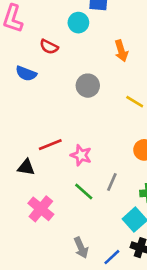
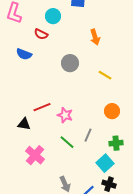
cyan circle: (78, 23) -> (53, 16), moved

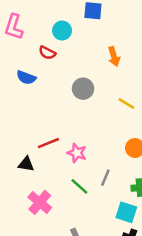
cyan square: (105, 163) -> (126, 212), turned -30

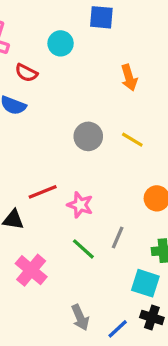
red semicircle: (47, 53) -> (26, 73), moved
gray circle: (83, 89) -> (88, 136), moved
yellow line: (126, 103) -> (132, 140), moved

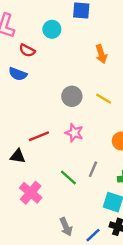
pink star: (80, 205) -> (74, 133), moved

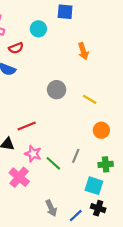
red semicircle: (27, 50) -> (16, 48), turned -48
yellow line: (104, 99) -> (90, 99), moved
pink star: (74, 133) -> (33, 154), moved

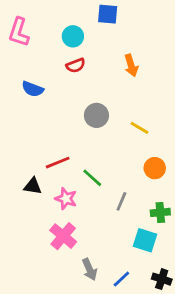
red semicircle: (16, 48) -> (76, 65), moved
green line: (53, 163) -> (92, 178), moved
pink cross: (19, 177) -> (63, 236), moved
black cross: (98, 208) -> (162, 279), moved

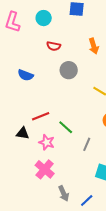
cyan circle: (73, 36) -> (44, 18), moved
red semicircle: (76, 65) -> (54, 46), turned 32
blue semicircle: (33, 89) -> (26, 75), moved
gray circle: (96, 115) -> (69, 70), moved

